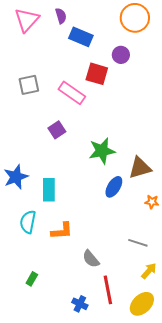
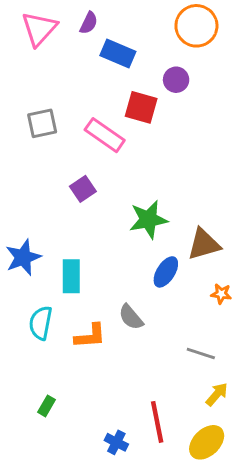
purple semicircle: (61, 16) -> (89, 23), turned 42
gray semicircle: (91, 259) -> (131, 317), moved

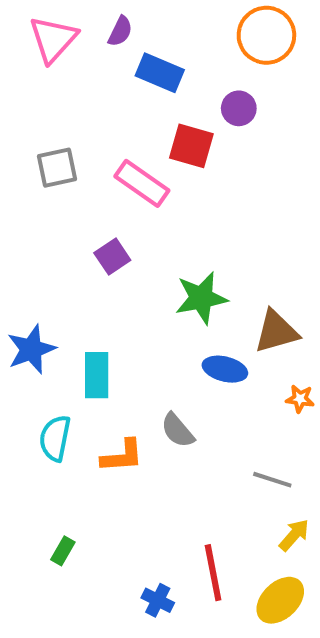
blue ellipse: (166, 272) -> (225, 369), turned 72

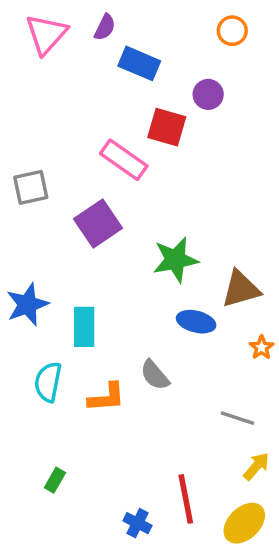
orange circle: (266, 35) -> (232, 31), size x0.6
gray square: (57, 168) -> (31, 187), moved
purple square: (112, 256) -> (98, 224), size x1.5
orange star: (300, 399) -> (262, 347), turned 30

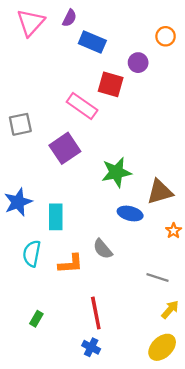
orange circle: (232, 31) -> (166, 36), moved
red line: (186, 499) -> (96, 313), moved

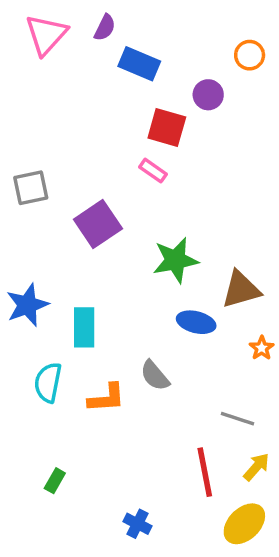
pink rectangle: (82, 106) -> (153, 171), moved, size x0.6
red line: (96, 313) -> (205, 472), moved

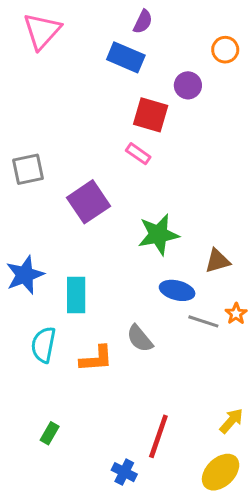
purple semicircle: (105, 28) -> (143, 22), moved
brown triangle: (241, 289) -> (217, 261), size x0.7
gray line: (237, 419) -> (203, 321), moved
red line: (205, 472) -> (158, 436), moved, turned 30

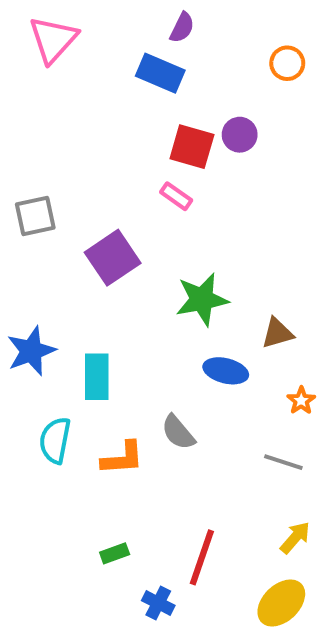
purple circle: (188, 85) -> (240, 135), moved
gray line: (203, 321) -> (283, 462), moved
green rectangle: (50, 433) -> (115, 553), moved, turned 40

